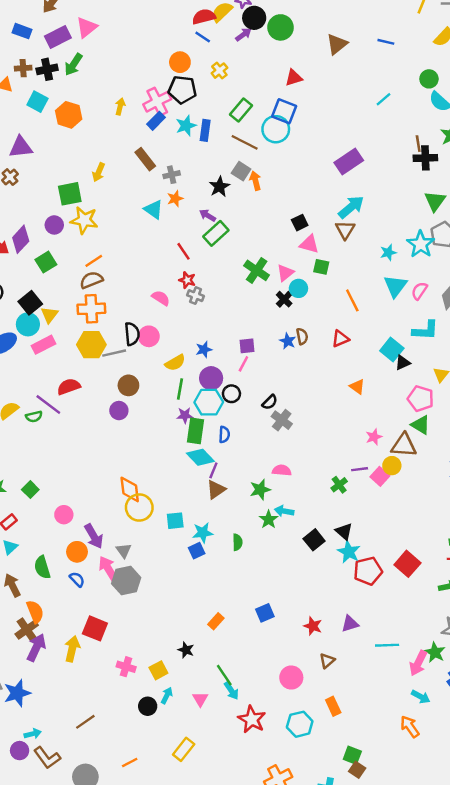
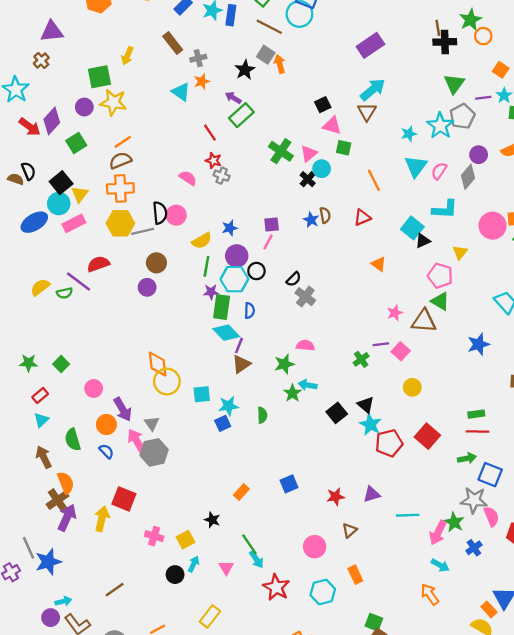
yellow circle: (392, 466) -> (412, 387), moved
red star: (313, 626) -> (336, 497), turned -30

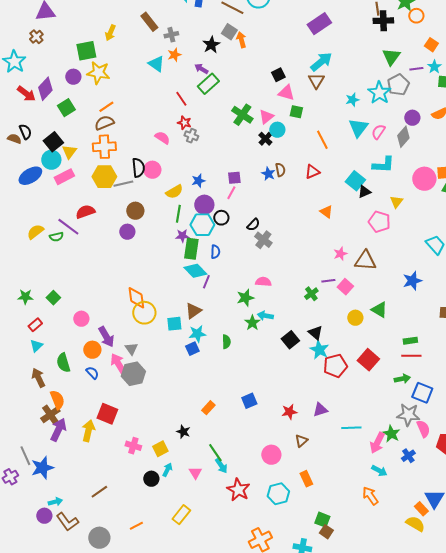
green triangle: (440, 301) -> (379, 310), moved
brown triangle: (241, 364) -> (193, 311), moved

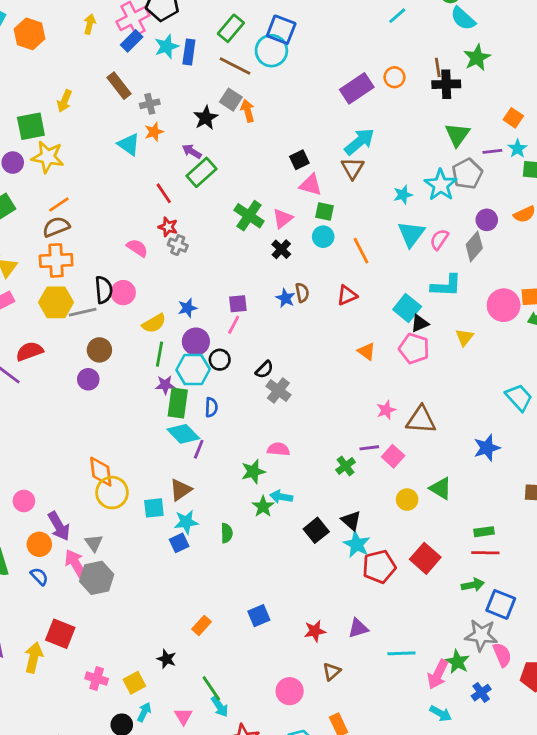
orange circle: (416, 16) -> (394, 77), moved
cyan circle: (277, 130) -> (323, 237), moved
pink pentagon: (379, 222) -> (414, 349), moved

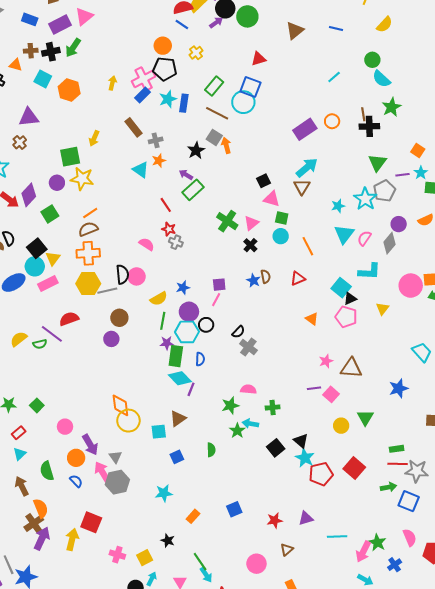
green cross: (346, 466) -> (273, 407), moved, turned 32
green triangle: (441, 488) -> (365, 418), turned 30
cyan star: (186, 522) -> (164, 493), moved
gray star: (481, 635) -> (417, 471), moved

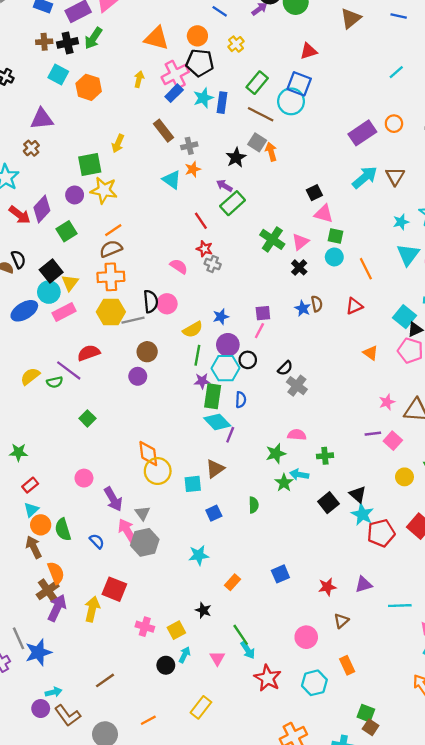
orange triangle: (16, 65) -> (156, 38), moved, size x1.6
brown triangle: (302, 187) -> (395, 176), moved
green square: (37, 405) -> (87, 418), moved
orange circle: (76, 458) -> (41, 525), moved

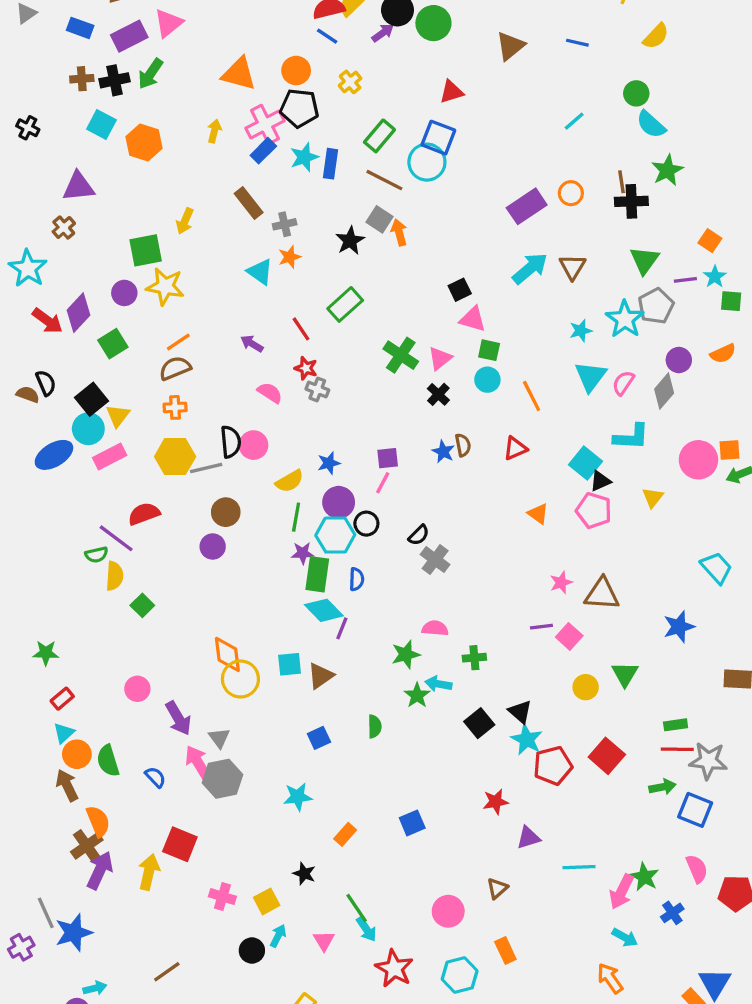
purple arrow: (224, 186) -> (252, 344), moved
orange cross: (111, 277) -> (175, 407), size x0.6
yellow semicircle: (30, 376) -> (115, 576), moved, turned 132
cyan square: (193, 484) -> (290, 664), moved
red star: (327, 587) -> (496, 802), moved

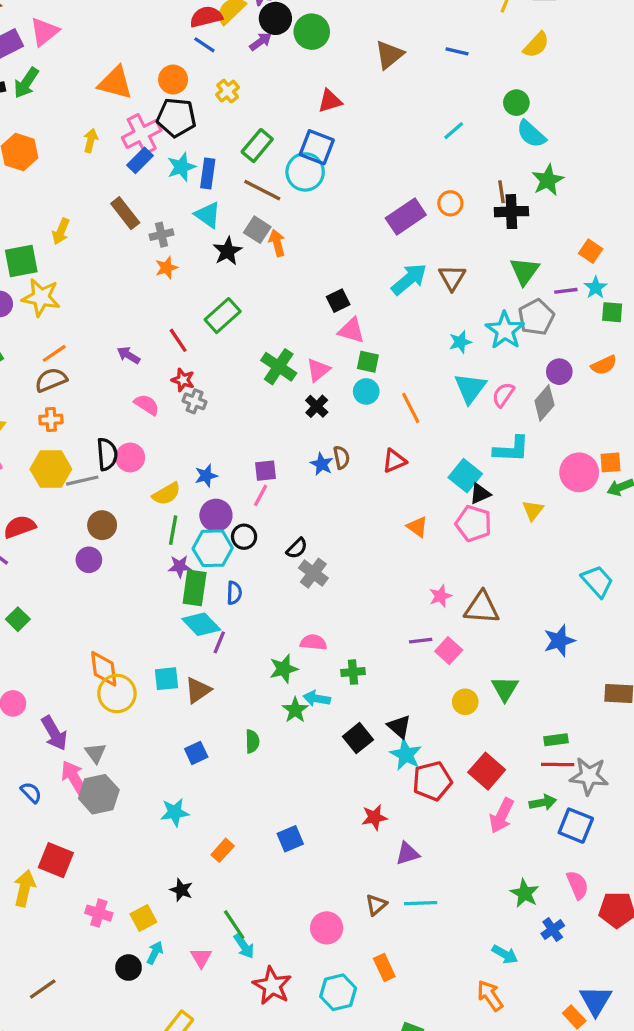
cyan triangle: (260, 272) -> (208, 215), moved
cyan line: (579, 867) -> (421, 903), moved
pink arrow: (622, 892) -> (502, 816), moved

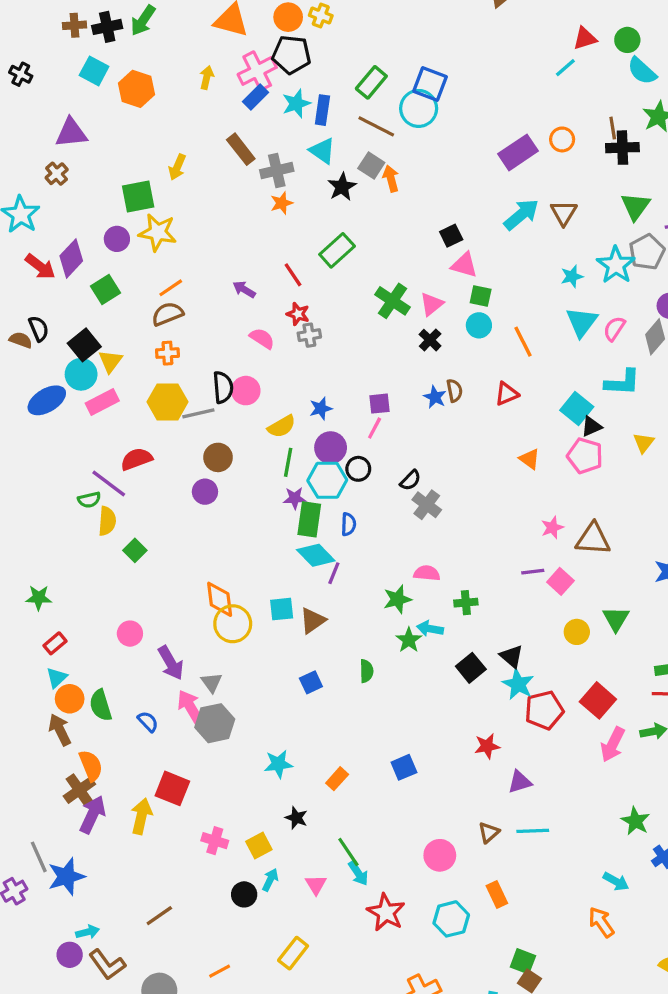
yellow cross: (228, 91) -> (321, 16), moved, turned -30
red triangle: (330, 101) -> (585, 38), moved
gray cross: (162, 235) -> (277, 170), size x1.4
gray cross: (195, 401) -> (309, 335), turned -30
cyan star: (175, 812) -> (278, 764), moved

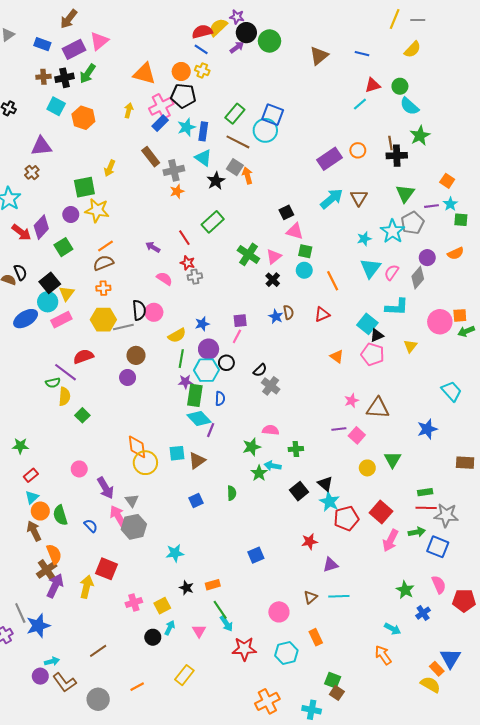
orange rectangle: (337, 779) -> (213, 585), moved, turned 32
pink cross: (215, 841) -> (134, 603), turned -35
red star: (386, 912) -> (244, 649), turned -30

